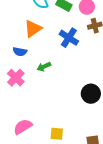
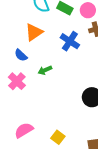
blue semicircle: (20, 52) -> (21, 55), turned 32
yellow square: (57, 134) -> (58, 137), turned 32

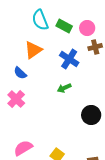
green arrow: (45, 70) -> (64, 88), moved

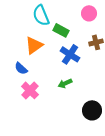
green rectangle: (64, 26) -> (61, 30), moved
pink circle: (87, 28) -> (89, 13), moved
pink cross: (16, 99) -> (30, 90), moved

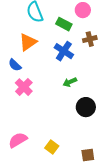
green rectangle: (61, 30) -> (64, 24), moved
green arrow: (65, 83) -> (70, 82), moved

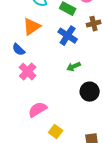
pink semicircle: (18, 140) -> (38, 110), moved

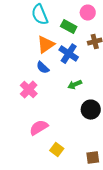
orange triangle: (32, 27) -> (46, 45), moved
blue semicircle: (19, 50) -> (43, 68), moved

